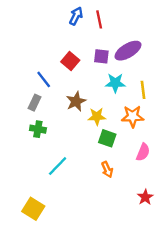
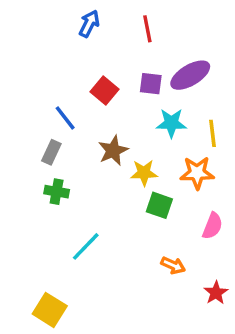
blue arrow: (76, 16) -> (89, 24), moved
orange arrow: (107, 170) -> (173, 265), moved, turned -42

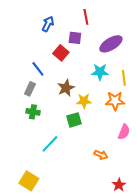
blue arrow: (89, 24) -> (48, 24), moved
purple square: (151, 84) -> (75, 38), moved
green square: (159, 205) -> (74, 120), moved, turned -35
red star: (216, 293) -> (119, 185), moved

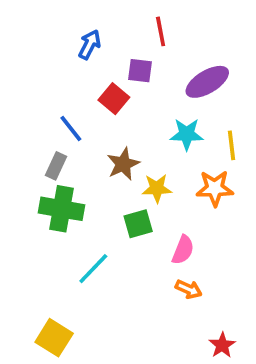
green cross: (33, 112) -> (62, 209), size x1.6
pink semicircle: (124, 132) -> (183, 250), moved

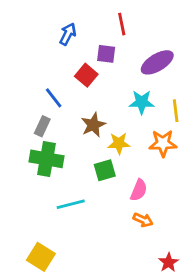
cyan line: (93, 269) -> (71, 204), turned 32

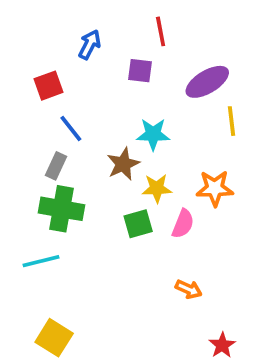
red square: (86, 75) -> (49, 86), moved, turned 30
cyan star: (142, 102) -> (153, 134), moved
yellow line: (176, 111) -> (232, 121), moved
pink semicircle: (139, 190) -> (183, 224), moved
cyan line: (71, 204) -> (41, 261), moved

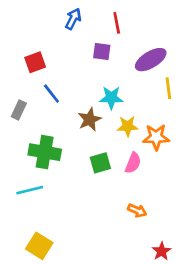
blue arrow: (90, 45) -> (73, 19), moved
gray rectangle: (56, 166) -> (19, 110), moved
yellow star: (157, 188) -> (128, 126), moved

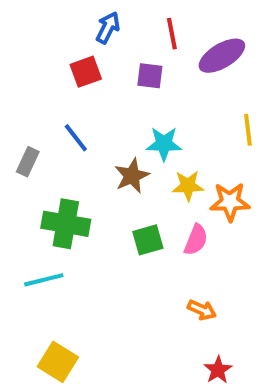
purple ellipse: (151, 60) -> (222, 56), moved
red square: (35, 62) -> (86, 72), moved
red star: (162, 251) -> (218, 370), moved

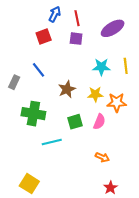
red line: (172, 34) -> (77, 18), moved
cyan star: (164, 144) -> (101, 67), moved
cyan line: (44, 280) -> (52, 142), moved

